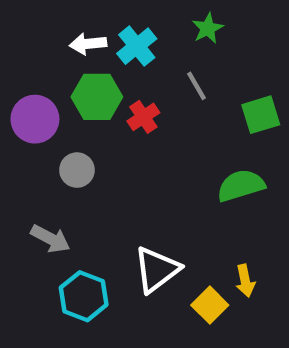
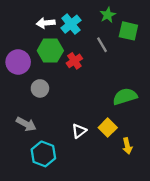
green square: (261, 115) -> (128, 31), moved, turned 30
white triangle: (157, 270) -> (79, 131), moved, size x0.6
yellow square: (210, 305) -> (108, 128), moved

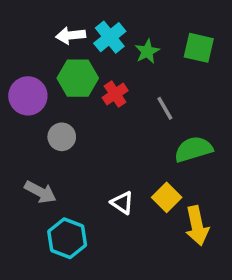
green star: (108, 15) -> (147, 51), moved
gray line: (102, 45) -> (165, 108), moved
white triangle: (79, 131) -> (122, 203), turned -49
yellow arrow: (127, 146) -> (197, 226), size x1.5

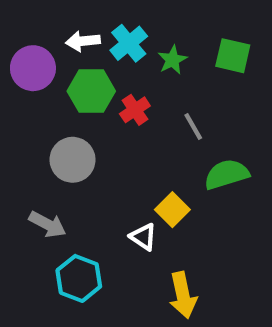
purple circle: (28, 96) -> (33, 68), moved
gray circle: (62, 137) -> (73, 160), size x1.4
yellow square: (167, 197) -> (172, 210), moved
yellow arrow: (197, 226) -> (183, 295), moved

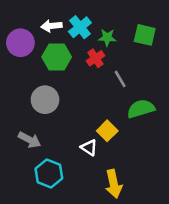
green star: (172, 60) -> (107, 38), turned 30
red cross: (135, 110) -> (96, 58), moved

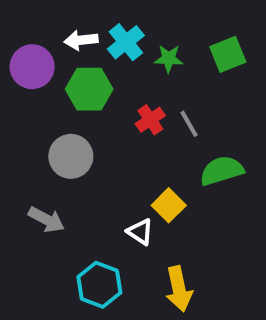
green square: (145, 35) -> (228, 54), turned -35
red cross: (96, 58) -> (150, 120), moved
cyan hexagon: (49, 173) -> (99, 285), moved

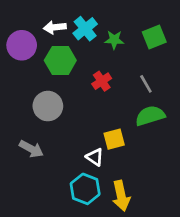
gray line: (189, 124) -> (146, 84), moved
yellow square: (169, 205) -> (114, 139), turned 30
cyan hexagon: (99, 285) -> (85, 189), moved

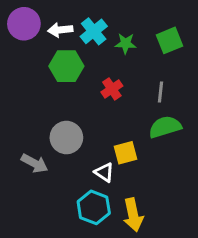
purple circle: (22, 45) -> (24, 24), moved
gray line: (146, 84) -> (160, 92), turned 36
gray circle: (48, 106) -> (66, 138), moved

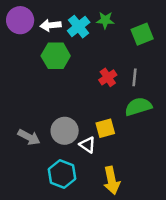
green star: (126, 43) -> (105, 20), moved
red cross: (112, 89) -> (108, 77), moved
gray circle: (66, 138) -> (65, 131), moved
cyan hexagon: (94, 207) -> (62, 174), moved

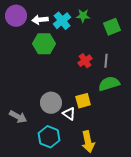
gray arrow: (29, 137) -> (18, 117), moved

